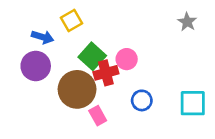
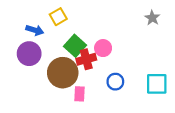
pink rectangle: (98, 116) -> (80, 94), turned 32

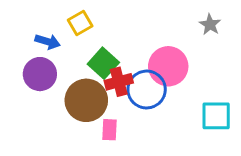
pink circle: (103, 48) -> (168, 66), moved, size x1.6
blue circle: (115, 82) -> (147, 90), moved, size x1.6

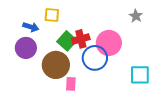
yellow square: (80, 23) -> (52, 15), turned 35
red cross: (119, 82) -> (81, 39), moved

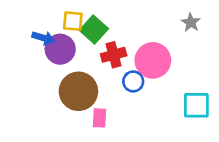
green square: (67, 41) -> (94, 29), moved
purple circle: (26, 48) -> (60, 49), moved
blue circle: (95, 58) -> (133, 81), size x0.6

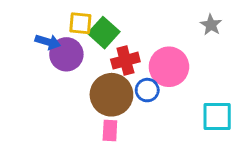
brown circle: (78, 91) -> (111, 95), moved

